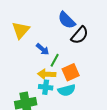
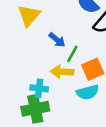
cyan cross: (46, 87) -> (39, 88), moved

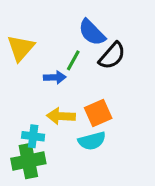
blue arrow: (57, 40) -> (55, 77), turned -42
green line: (72, 54) -> (73, 60), moved

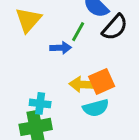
yellow arrow: (61, 116) -> (83, 84), moved

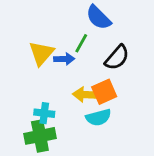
yellow triangle: (28, 20) -> (41, 53), moved
black semicircle: (115, 27) -> (117, 57), moved

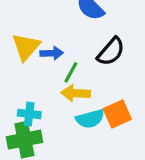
green line: (81, 43) -> (71, 72), moved
orange square: (104, 92) -> (117, 114), moved

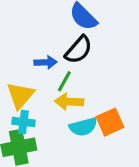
yellow triangle: (26, 47) -> (20, 95), moved
black semicircle: (111, 52) -> (79, 50), moved

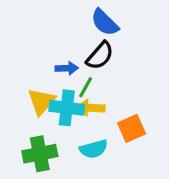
cyan cross: (24, 122) -> (67, 108), moved, size x1.5
cyan semicircle: (83, 127) -> (94, 149), moved

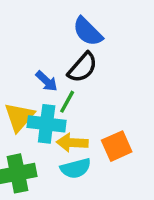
blue arrow: (67, 68) -> (47, 81), turned 45
yellow arrow: (90, 108) -> (72, 143), moved

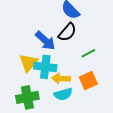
blue arrow: (47, 81) -> (45, 41), size x1.5
green line: (67, 102) -> (88, 53), moved, turned 32

